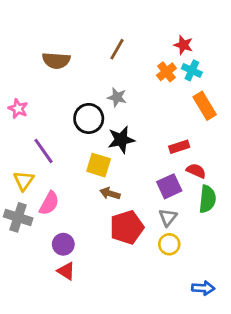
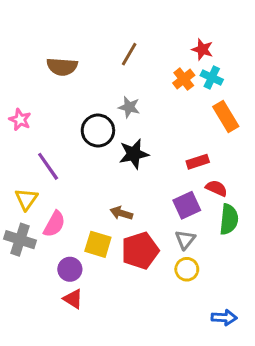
yellow square: (99, 165) -> (98, 244), moved

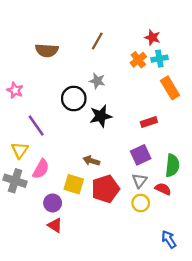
cyan cross: (212, 78) -> (159, 59), turned -35
red semicircle: (216, 188) -> (163, 189), moved
blue arrow: (224, 318) -> (169, 239), turned -126

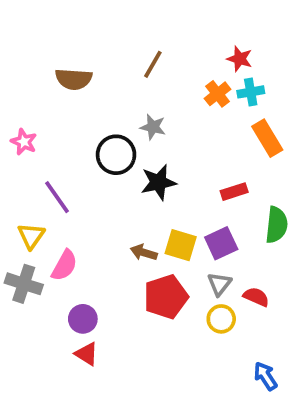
green semicircle: (172, 165) -> (277, 225), moved
yellow square: (74, 184) -> (181, 245), moved

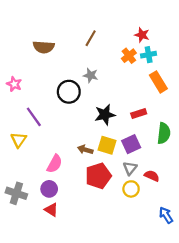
black star: (158, 182) -> (105, 115), moved
pink semicircle: (64, 265) -> (55, 164), moved
gray cross: (24, 284) -> (16, 193), moved
blue arrow: (265, 376) -> (166, 215), moved

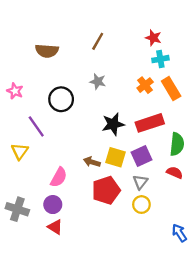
orange cross: (129, 56) -> (145, 85), moved
black circle: (69, 92) -> (61, 99), moved
red rectangle: (139, 114) -> (150, 123), size x1.6
red semicircle: (152, 176) -> (175, 173), moved

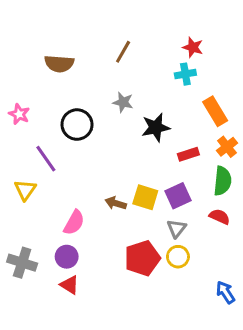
cyan cross: (160, 59) -> (185, 74), moved
orange cross: (145, 85) -> (227, 147), moved
red rectangle: (150, 123) -> (188, 154), size x0.6
black star: (113, 124) -> (156, 127), moved
red pentagon: (106, 190) -> (142, 258), moved

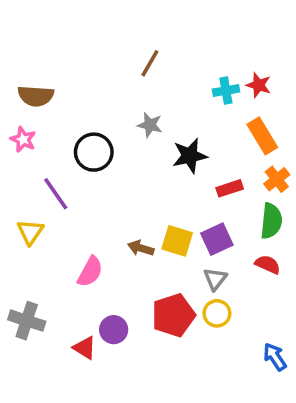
red star: (193, 47) -> (259, 85), moved
brown semicircle: (59, 64) -> (36, 96), moved
purple circle: (67, 257) -> (114, 330), moved

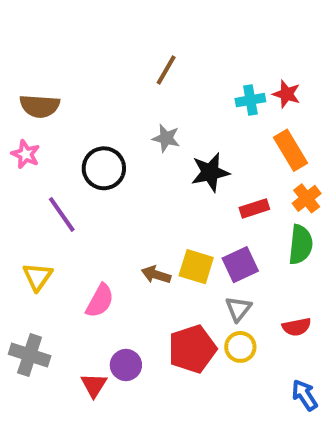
yellow triangle: (30, 232) -> (38, 277), moved
red semicircle: (268, 264) -> (297, 327), moved, turned 145
red triangle: (85, 348) -> (94, 385), turned 30

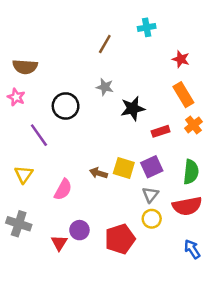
cyan cross: (250, 100) -> (147, 27), moved
green semicircle: (301, 245) -> (191, 172), moved
red semicircle: (297, 327) -> (187, 206), size x1.6
red pentagon: (192, 349) -> (120, 239), moved

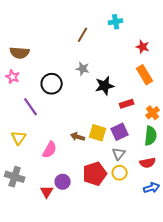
orange cross: (193, 125) -> (153, 113), moved
red semicircle: (187, 206) -> (148, 163), size x0.7
red pentagon: (120, 239) -> (95, 174), moved
blue arrow: (192, 249) -> (152, 188), moved, turned 105

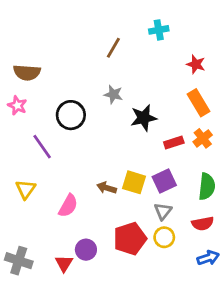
orange cross: (153, 113) -> (203, 138), moved
gray cross: (15, 177) -> (19, 261), moved

